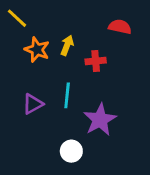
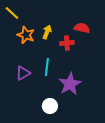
red semicircle: (120, 27) -> (82, 28), moved

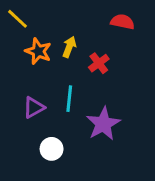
red semicircle: (82, 28) -> (122, 22), moved
red cross: (67, 43) -> (99, 63), turned -32
white circle: (50, 106) -> (52, 149), moved

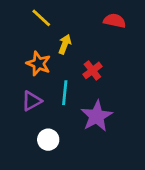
yellow line: (18, 19) -> (41, 18), moved
orange star: (38, 51) -> (39, 64), moved
red cross: (99, 63) -> (92, 70), moved

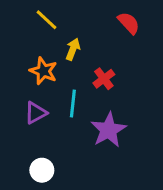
red semicircle: (115, 21) -> (129, 23), turned 35
white circle: (48, 140) -> (42, 170), moved

